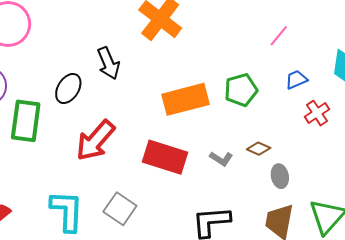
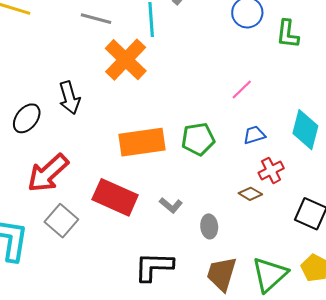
brown diamond: (259, 149) -> (250, 194), moved
gray ellipse: (280, 176) -> (209, 226), moved
gray square: (120, 209) -> (61, 221), moved

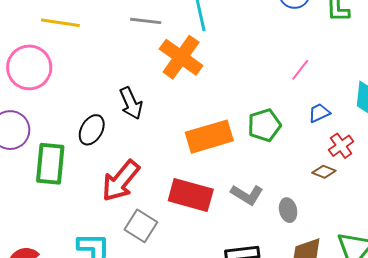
gray L-shape: (171, 205) -> (247, 195), size x1.4

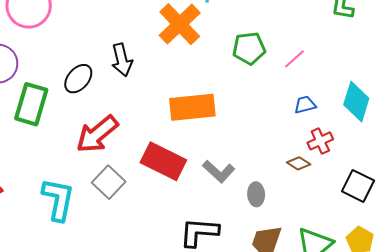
green pentagon: (264, 125) -> (249, 48), moved

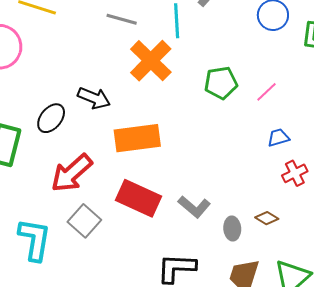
black arrow: (122, 60) -> (94, 98), turned -52
orange rectangle: (192, 107) -> (137, 138), moved
brown diamond: (299, 163) -> (267, 218), moved

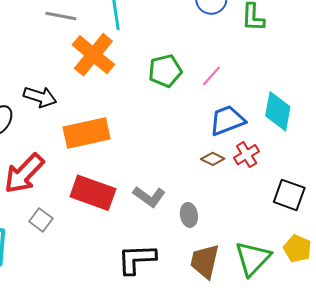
blue trapezoid: (278, 138) -> (227, 120), size x1.6
brown diamond: (267, 218) -> (213, 159), moved
gray square: (84, 221) -> (41, 220), size x0.7

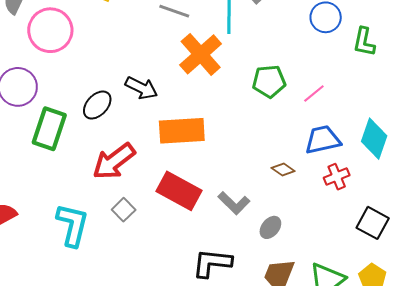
brown diamond: (213, 159) -> (283, 169), moved
gray ellipse: (189, 215) -> (270, 227), turned 40

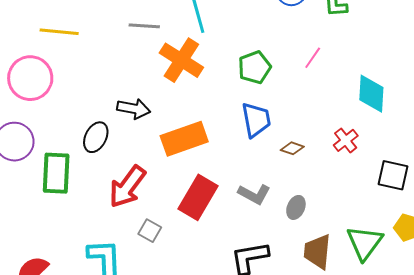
pink line: (314, 93) -> (313, 58), moved
blue trapezoid: (323, 140) -> (256, 120), moved, turned 108
red rectangle: (179, 191) -> (198, 197), turned -72

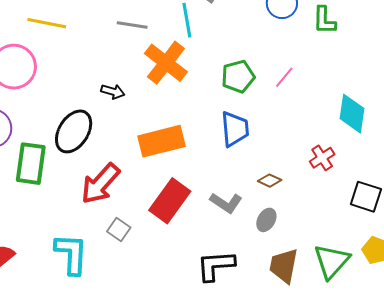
pink line: (313, 58) -> (284, 77), moved
black arrow: (134, 109) -> (113, 92), moved, size x0.7
black ellipse: (96, 137) -> (74, 131), size x1.4
brown diamond: (292, 148) -> (270, 181), moved

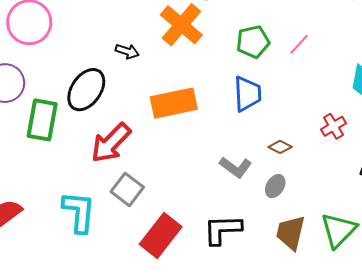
red rectangle: (170, 201) -> (161, 235), moved
gray square: (119, 229) -> (127, 189), size x1.4

